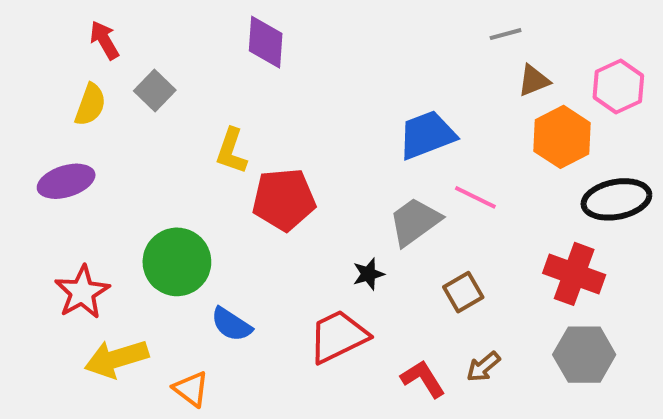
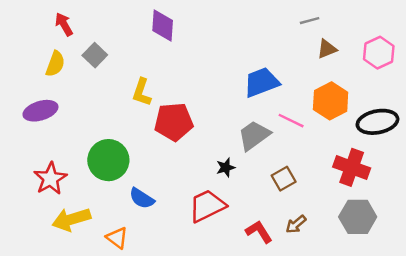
orange hexagon: (562, 137) -> (331, 101), moved

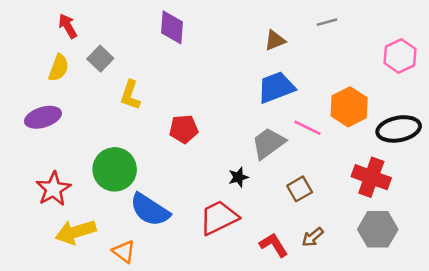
brown triangle: (327, 49) -> (275, 40), moved
yellow L-shape: (142, 92) -> (130, 95), moved
red pentagon: (174, 122) -> (184, 129), size x0.7
blue semicircle: (142, 198) -> (150, 210), size x1.5

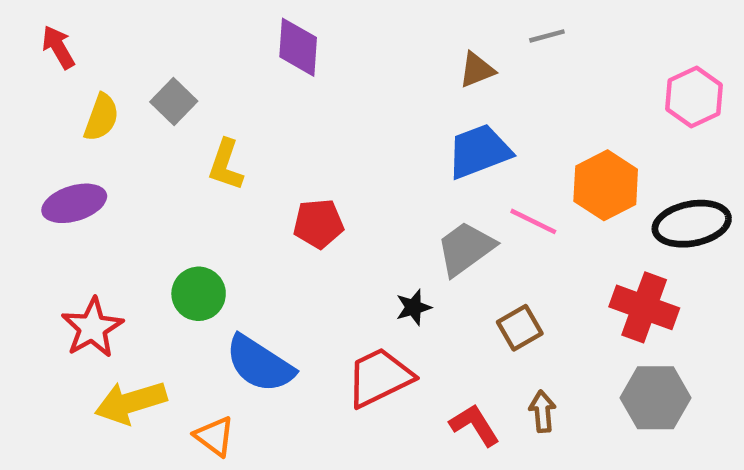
gray line: (327, 22) -> (547, 36), moved
red arrow: (68, 26) -> (58, 47), moved
green circle: (115, 169) -> (199, 294), size x0.7
brown arrow: (313, 237) -> (542, 411), turned 125

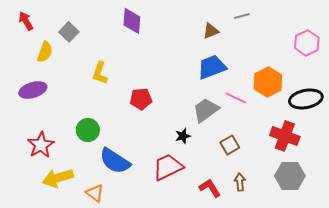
gray square: (174, 102) -> (69, 32), moved

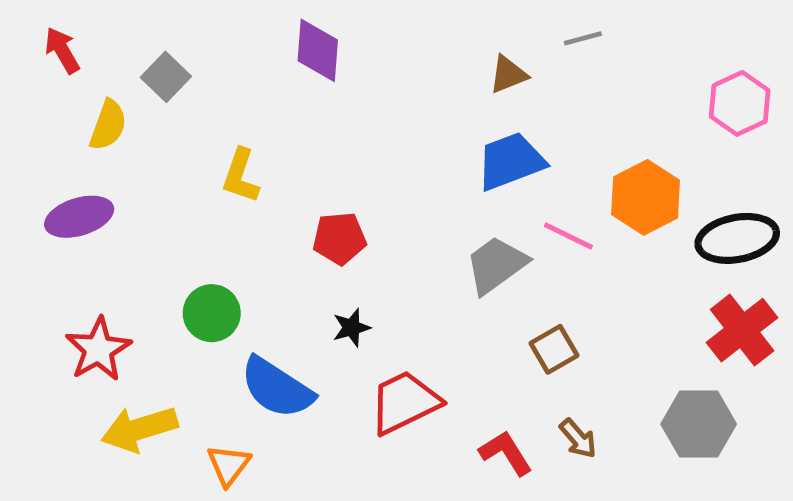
black star: (183, 136) -> (352, 328), moved
red cross: (285, 136) -> (742, 330), moved, turned 32
brown arrow: (240, 182) -> (578, 439), turned 144
orange triangle: (95, 193) -> (229, 465), turned 30

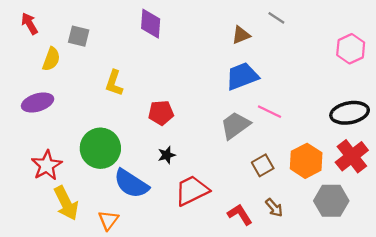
gray line: (583, 38) -> (276, 18), turned 48
gray square: (166, 77) -> (79, 36), turned -30
orange hexagon: (646, 197) -> (306, 161), moved
green circle: (212, 313) -> (100, 148), size x1.5
yellow arrow: (139, 429) -> (66, 203), turned -100

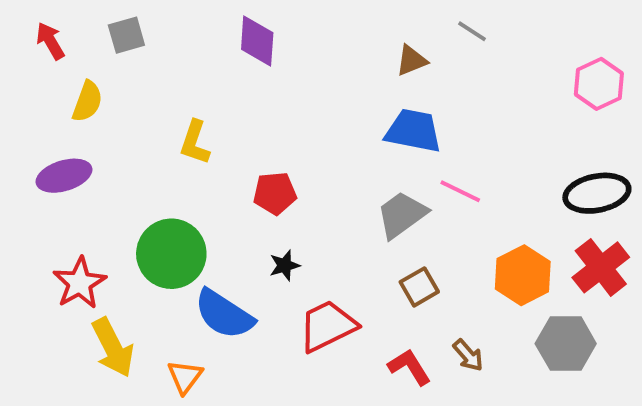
gray square: (79, 36) -> (126, 35), moved, turned -30
blue trapezoid: (242, 76) -> (413, 131), turned 32
brown square: (263, 165) -> (419, 287), moved

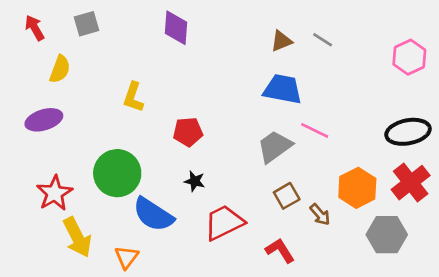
gray line: (472, 31) -> (323, 40), moved
black star: (285, 265) -> (195, 181), turned 30
brown arrow: (468, 355) -> (320, 215), moved

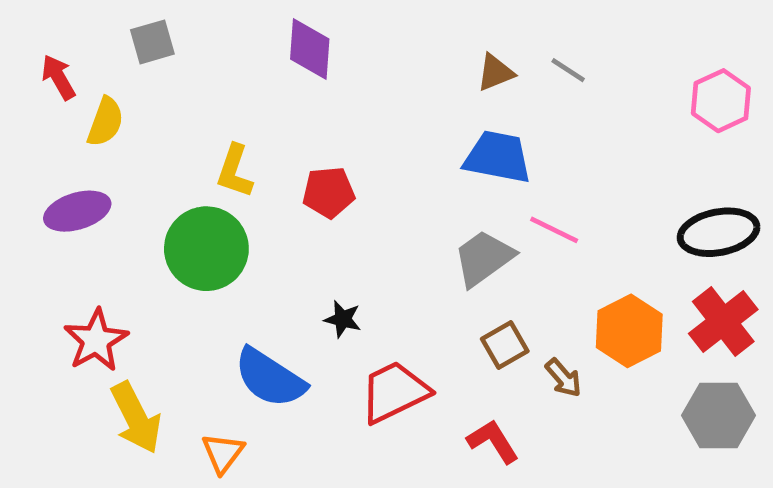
red arrow: (35, 28) -> (58, 77), moved
red pentagon: (188, 132) -> (329, 192), moved
green circle: (117, 173) -> (206, 249), moved
gray hexagon: (387, 235) -> (719, 415), moved

